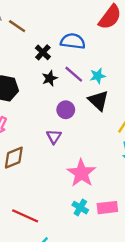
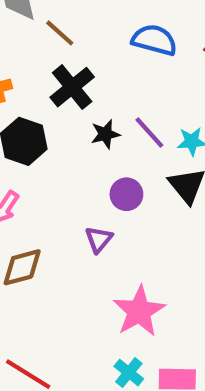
blue semicircle: (73, 41) -> (154, 40), moved
black cross: (43, 52) -> (72, 87), moved, size x1.5

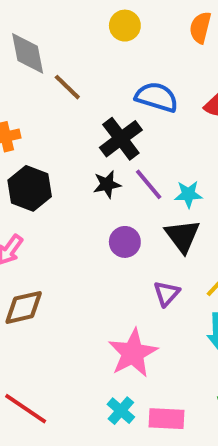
black cross: (72, 87) -> (121, 139), moved
purple triangle: (99, 239) -> (167, 294), moved

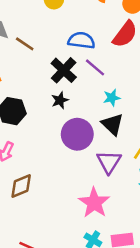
purple line: (149, 184) -> (95, 67), moved
purple circle: (125, 242) -> (77, 134), size x1.6
purple triangle: (167, 294) -> (109, 162), size x1.5

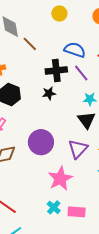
black cross: (64, 70) -> (56, 70), turned 30
purple circle: (77, 134) -> (41, 142), moved

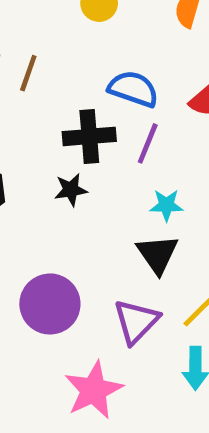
brown line: (30, 44) -> (28, 73), turned 63
purple line: (81, 73) -> (148, 143), turned 60

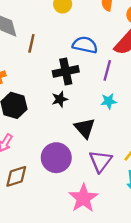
purple line: (148, 143) -> (107, 70), moved
black triangle: (158, 254) -> (85, 128), moved

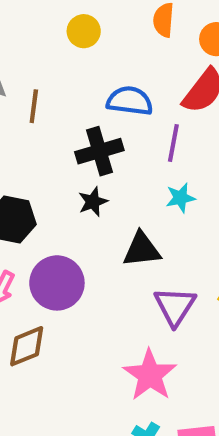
black triangle: (85, 128) -> (142, 249), turned -50
purple circle: (56, 158) -> (57, 283), moved

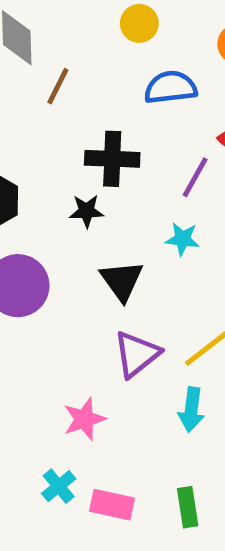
blue semicircle: (130, 101) -> (171, 87), moved, turned -33
black triangle: (142, 249) -> (122, 281), turned 42
pink star: (150, 375) -> (84, 419), size x0.7

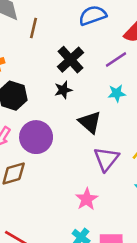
black cross: (112, 159) -> (70, 60), turned -32
purple line: (195, 177) -> (116, 60), turned 40

